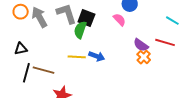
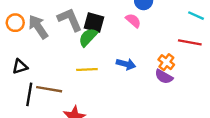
green semicircle: (80, 30) -> (88, 37), turned 30
purple semicircle: (141, 45) -> (164, 77), moved
blue arrow: (97, 56) -> (126, 64), moved

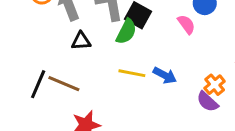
green semicircle: (88, 37) -> (126, 32), turned 150
black triangle: (20, 66) -> (81, 41), moved
yellow line: (87, 70) -> (132, 73), moved

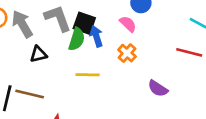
blue arrow: (165, 75) -> (96, 36), moved, turned -126
orange cross: (215, 85) -> (127, 53), moved

